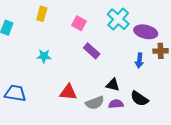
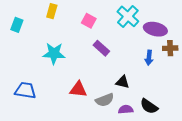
cyan star: (44, 56) -> (54, 53), size x1.5
black semicircle: (139, 99) -> (149, 106), moved
purple semicircle: (116, 104) -> (126, 109), moved

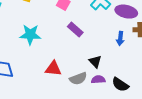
black triangle: (123, 82) -> (95, 62), turned 32
purple semicircle: (126, 109) -> (98, 80), moved

